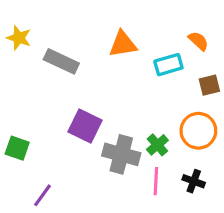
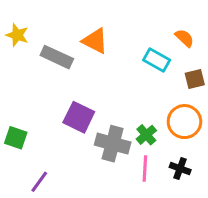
orange triangle: (123, 44) -> (95, 41), moved, turned 36
cyan rectangle: (168, 65) -> (157, 60), turned 45

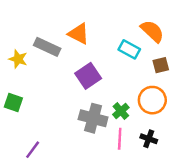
yellow star: (17, 35) -> (18, 59), moved
orange semicircle: (184, 38) -> (152, 31), size x1.5
purple square: (79, 117) -> (88, 76), moved, turned 30
green square: (16, 138) -> (13, 103), moved

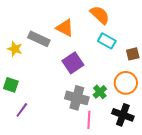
orange semicircle: (152, 31) -> (100, 15), moved
pink line: (120, 139) -> (89, 120), moved
black cross: (149, 139) -> (123, 115), size x1.5
purple line: (33, 150) -> (22, 110), moved

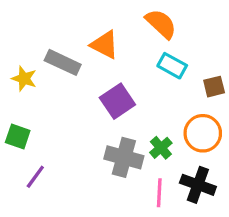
pink line: (89, 120) -> (159, 193), moved

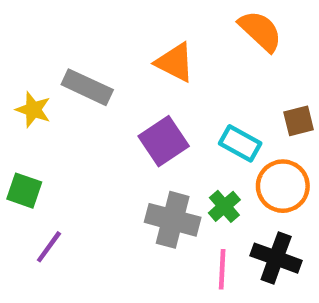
orange semicircle: (161, 24) -> (260, 31), moved
orange triangle: (105, 45) -> (175, 62), moved
cyan rectangle: (172, 66) -> (240, 143), moved

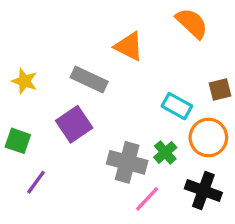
gray rectangle: (87, 87) -> (89, 80), moved
purple square: (164, 141) -> (74, 124), moved
pink line: (222, 269) -> (147, 199), moved, turned 40

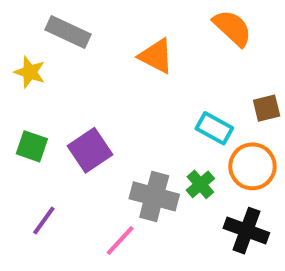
gray rectangle: (89, 80) -> (68, 32), moved
yellow star: (24, 81) -> (30, 72), moved
green square: (18, 141) -> (32, 146), moved
pink line: (147, 199) -> (120, 241), moved

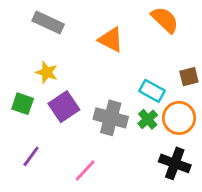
yellow star: (30, 72) -> (47, 72), moved
green cross: (200, 184) -> (148, 119), moved
gray cross: (154, 196) -> (111, 118), moved

